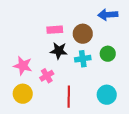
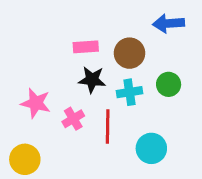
yellow circle: (23, 94) -> (25, 159), moved
cyan circle: (107, 95) -> (151, 148), moved
red line: (69, 97) -> (108, 127), moved

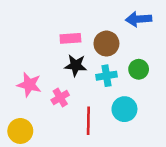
red line: (108, 127) -> (88, 121), moved
cyan circle: (151, 148) -> (124, 109), moved

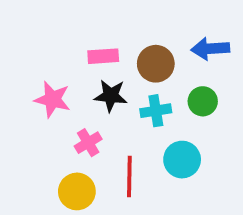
blue arrow: (139, 19) -> (210, 49), moved
pink star: (29, 85) -> (52, 99), moved
yellow circle: (20, 131) -> (77, 191), moved

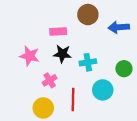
brown circle: (156, 64) -> (88, 15), moved
green circle: (203, 101) -> (124, 69), moved

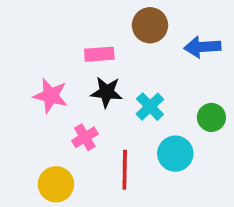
cyan cross: (88, 62) -> (150, 107), turned -35
yellow circle: (43, 108) -> (56, 184), moved

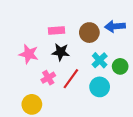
brown circle: (150, 25) -> (89, 33), moved
cyan cross: (150, 107) -> (100, 60), moved
red line: (125, 170) -> (71, 79), moved, turned 35

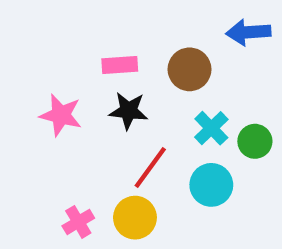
blue arrow: (115, 26) -> (248, 32), moved
pink cross: (48, 78) -> (78, 222), moved
yellow circle: (32, 104) -> (135, 218), moved

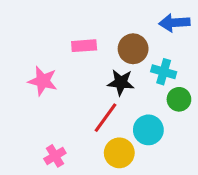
black star: (128, 111) -> (121, 82), moved
cyan cross: (211, 128) -> (164, 72), moved, turned -30
yellow circle: (135, 218) -> (119, 153), moved

